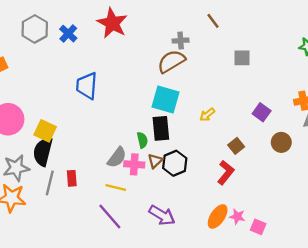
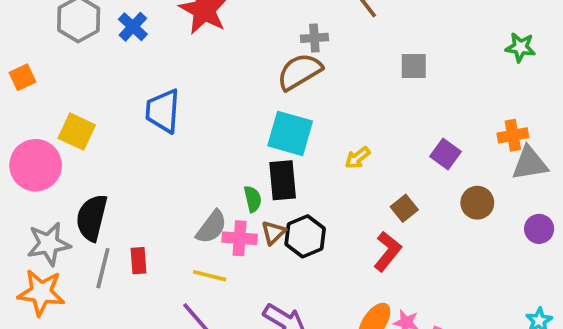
yellow square: (45, 131) -> (77, 132), moved

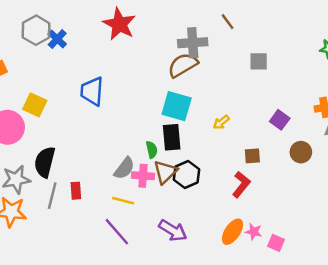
blue cross: (133, 27) -> (57, 39), moved
gray cross: (314, 38) -> (193, 43), size x1.6
brown square: (404, 208) -> (252, 156), turned 35
brown triangle: (273, 233) -> (165, 172), size x1.5

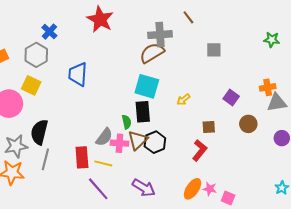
gray hexagon: (36, 30) -> (36, 55), moved
red rectangle: (76, 191) -> (82, 157), moved, size x1.5

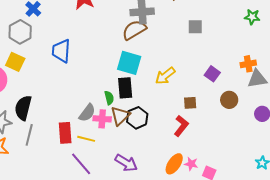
yellow arrow: (183, 100) -> (165, 76), size x1.5

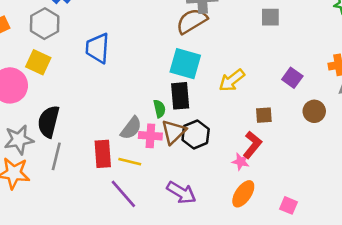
pink star: (191, 164) -> (241, 162), moved

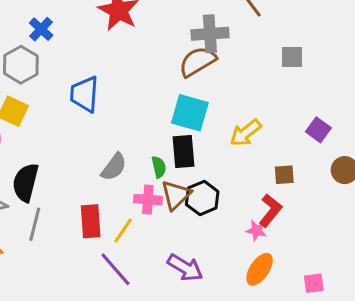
gray semicircle: (131, 128) -> (114, 167), moved
yellow line: (130, 162) -> (123, 231), turned -70
pink square: (288, 205) -> (314, 283), turned -30

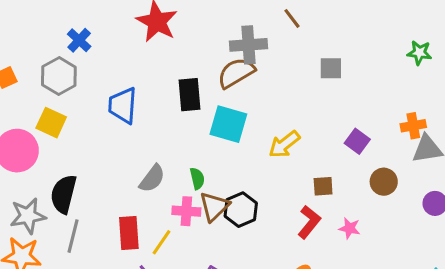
black rectangle: (184, 151) -> (189, 95), moved
pink star: (256, 231) -> (350, 228), moved

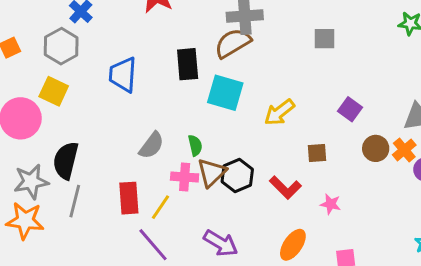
orange cross: (413, 126) -> (404, 150), moved, turned -30
red L-shape: (309, 222) -> (285, 188), moved, turned 96
pink star: (350, 228) -> (331, 204), moved

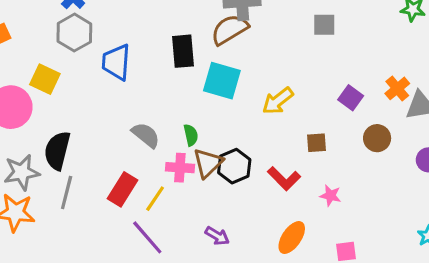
gray hexagon: (61, 46) -> (74, 33), moved
gray semicircle: (151, 145) -> (146, 135), turned -88
orange cross: (404, 150) -> (397, 88), moved
red rectangle: (129, 198) -> (123, 189), turned 36
purple arrow: (221, 243) -> (217, 236), size x0.7

